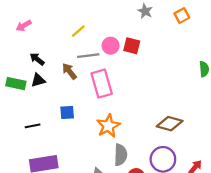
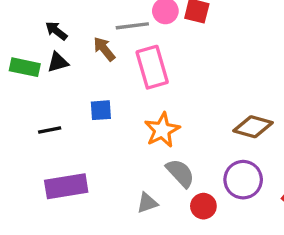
gray semicircle: (121, 155) -> (180, 173), turned -45

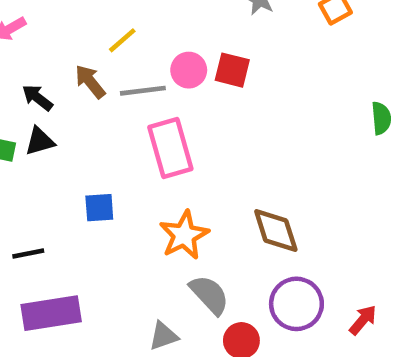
brown arrow: (104, 49) -> (90, 82), moved
brown diamond: (253, 127) -> (276, 231), moved, turned 57
black line: (50, 130) -> (28, 253), moved

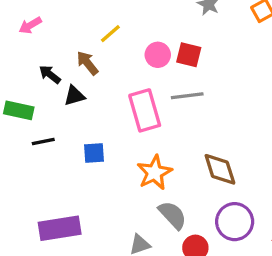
gray line: (143, 91) -> (187, 96), moved
black triangle: (40, 141) -> (74, 96), moved
black line: (28, 253) -> (43, 141), moved

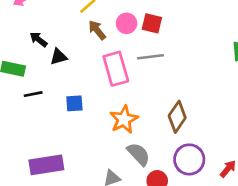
brown arrow: (87, 63) -> (97, 30), moved
brown diamond: (220, 169) -> (177, 117), turned 52

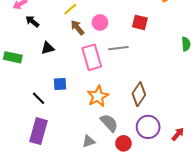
red square: (152, 23) -> (140, 22), moved
black arrow: (38, 39) -> (32, 21), moved
black line: (33, 94) -> (38, 98), moved, turned 56
purple rectangle: (46, 165) -> (38, 131), turned -65

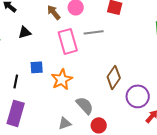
orange star: (98, 96) -> (62, 79), moved
black line: (38, 98) -> (16, 81), turned 56
purple circle: (148, 127) -> (138, 96), moved

